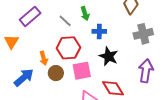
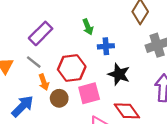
purple rectangle: (30, 16) -> (41, 33), moved
gray line: (65, 21) -> (34, 62), moved

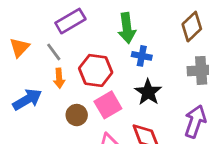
green arrow: (88, 27) -> (127, 28), size x1.5
pink square: (89, 93) -> (108, 105), turned -30
brown circle: (59, 98) -> (77, 115), moved

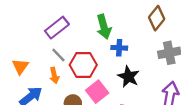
orange triangle: (19, 47) -> (20, 66), moved
gray line: (54, 52) -> (58, 55), moved

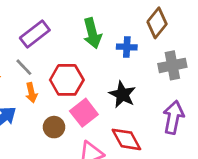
blue cross: (119, 48) -> (127, 47), moved
gray line: (58, 55) -> (24, 67), moved

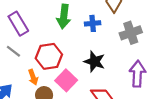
green arrow: (92, 33) -> (64, 16), turned 30
purple rectangle: (35, 34) -> (18, 24), turned -75
orange arrow: (31, 93) -> (33, 77), moved

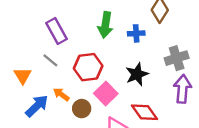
gray cross: (131, 33) -> (177, 58), moved
black star: (94, 62) -> (137, 74), turned 30
orange arrow: (33, 77) -> (61, 94), moved, turned 144

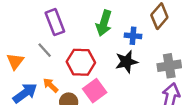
black star: (137, 74) -> (126, 62), moved

